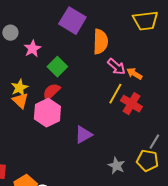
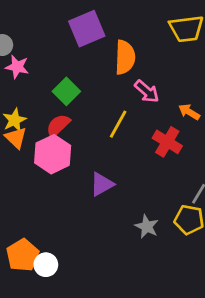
purple square: (72, 21) -> (87, 29), turned 36
pink star: (32, 49) -> (17, 67), moved, turned -30
orange arrow: (134, 74) -> (189, 112), moved
yellow line: (115, 94) -> (118, 124), moved

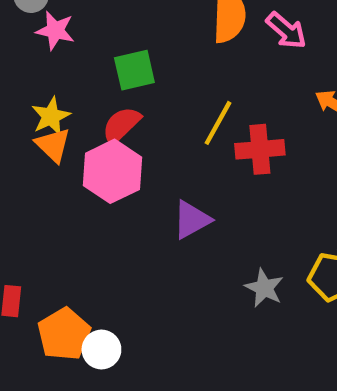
green square: (66, 91) -> (134, 70), turned 32
pink arrow: (147, 91) -> (286, 31), moved
red cross: (167, 142) -> (260, 149), moved, turned -36

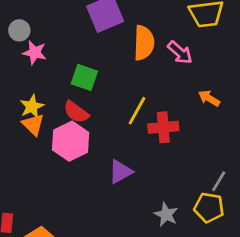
green square: (134, 70) -> (84, 77), turned 32
red semicircle: (121, 125) -> (76, 112), turned -100

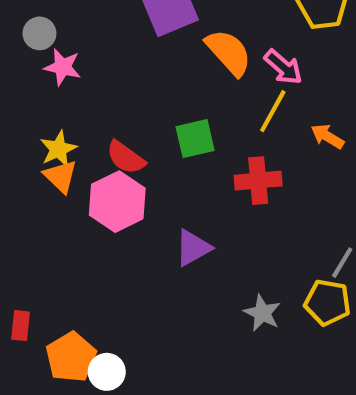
orange semicircle: (144, 43) -> (229, 52), turned -44
green square: (84, 77) -> (195, 139), moved, turned -32
yellow line: (137, 111) -> (273, 111), moved

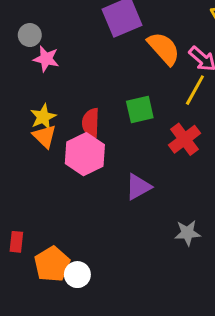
red semicircle: (126, 157) -> (91, 123), turned 56
red cross: (258, 181) -> (184, 139), turned -32
gray star: (262, 313) -> (187, 233), turned -30

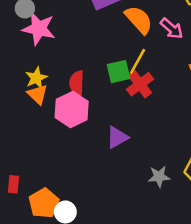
pink star: (46, 59) -> (39, 29), size x1.5
yellow line: (195, 90) -> (137, 61), moved
red cross: (184, 139) -> (140, 84), moved

